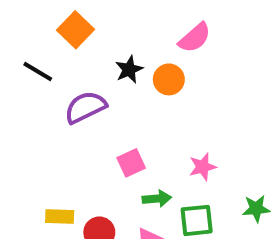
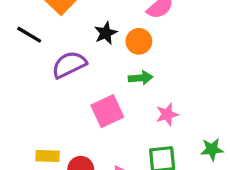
pink square: (131, 163) -> (107, 111), size x1.4
green arrow: (157, 199) -> (141, 78), moved

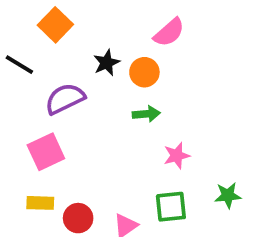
pink square: (107, 111) -> (46, 152), moved

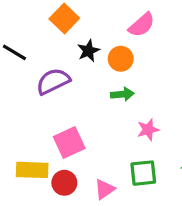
orange square: (55, 25) -> (64, 18), moved
pink square: (46, 152) -> (69, 143), moved
yellow rectangle: (40, 203) -> (32, 170), size x1.4

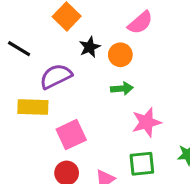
pink star: (148, 130) -> (146, 122), size x1.4
yellow rectangle: (32, 170) -> (33, 107), moved

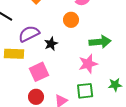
black star: (90, 47) -> (51, 44), moved
green arrow: (122, 89) -> (100, 42), moved, size x1.5

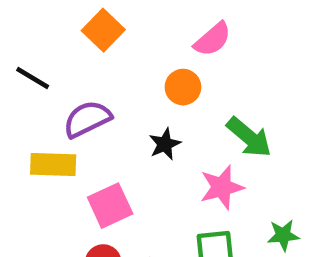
green arrow: (100, 42) -> (249, 137), turned 45
black star: (51, 44) -> (165, 144), moved

